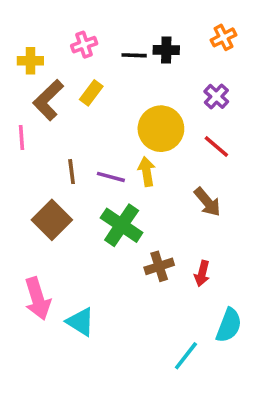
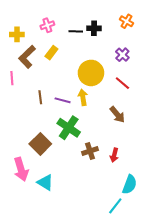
orange cross: (224, 37) -> (126, 21), turned -32
brown square: (52, 220) -> (40, 144), moved
cyan line: (186, 356) -> (115, 206), moved

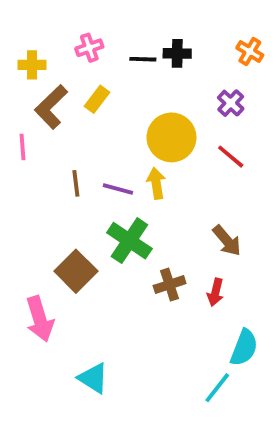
orange cross: (126, 21) -> (250, 51), moved
brown arrow: (117, 115) -> (227, 241), moved
cyan triangle: (45, 183) -> (93, 378), moved

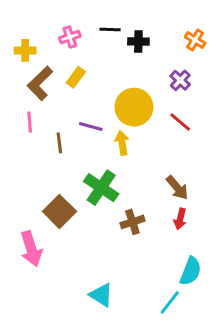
black line: (143, 59) -> (110, 30), moved
pink line: (22, 147) -> (30, 122), moved
purple line: (118, 189) -> (91, 126), moved
red arrow: (215, 292) -> (180, 219), moved
cyan triangle: (93, 378) -> (101, 295), moved

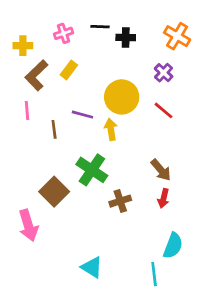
orange cross: (195, 40) -> (177, 36), size x1.4
cyan line: (170, 302) -> (154, 274), turned -45

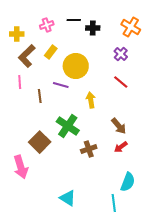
yellow circle: (122, 97) -> (76, 66), moved
yellow arrow: (111, 129) -> (91, 100), moved
red arrow: (164, 198) -> (121, 147), turned 40

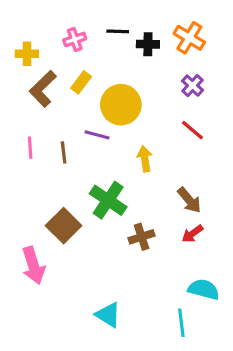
orange cross: (131, 27) -> (189, 38), moved
pink line: (20, 82) -> (30, 148), moved
cyan semicircle: (128, 182) -> (204, 289), turned -96

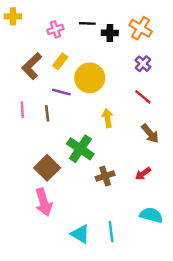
yellow cross: (27, 54) -> (13, 16), moved
purple line: (97, 135) -> (61, 92), moved
brown arrow: (189, 200) -> (150, 133), moved
pink arrow: (33, 265) -> (44, 202), moved
cyan line: (181, 323) -> (111, 232), moved

